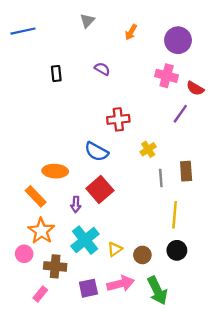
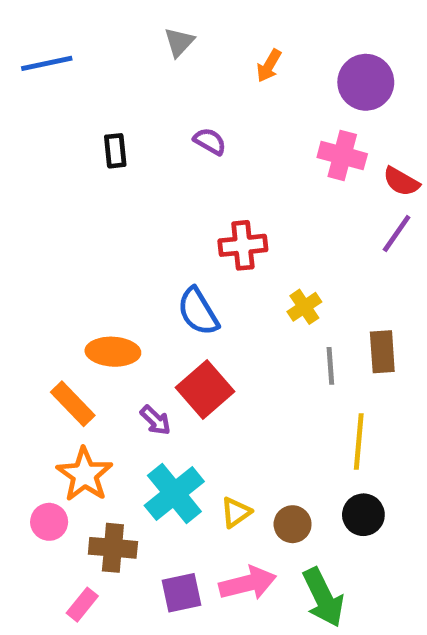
purple line: (180, 114) -> (397, 234), moved
blue semicircle: (96, 152) -> (198, 311), turned 30
purple arrow: (76, 204) -> (155, 420), turned -49

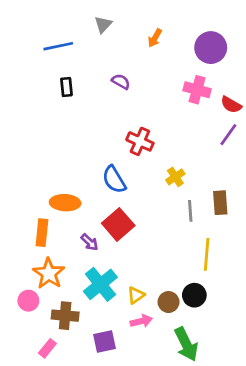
blue line: (47, 63) -> (58, 46), moved
red cross: (243, 245) -> (140, 141), turned 30
orange rectangle: (73, 404) -> (42, 233), turned 50
black circle: (363, 515) -> (194, 295), moved
pink arrow: (248, 583) -> (141, 321), moved, size x0.7

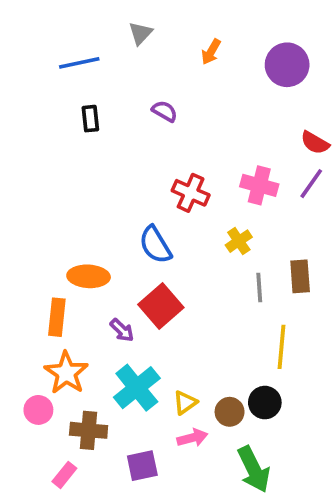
pink cross: (197, 90) -> (259, 185), moved

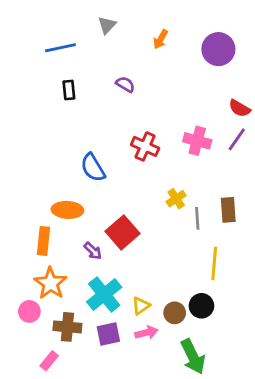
yellow cross: (239, 241) -> (176, 199), moved
blue semicircle: (155, 245) -> (93, 168), moved
purple square: (142, 466) -> (108, 334), moved

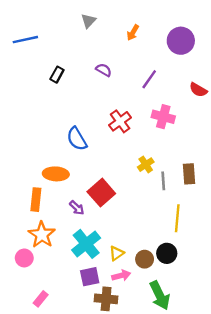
blue line: (60, 48) -> (25, 40), moved
black rectangle: (69, 90) -> (57, 75), turned 35
purple line: (237, 139) -> (149, 79), moved
red cross: (145, 146) -> (120, 121), turned 30
brown cross: (67, 327) -> (106, 299), moved

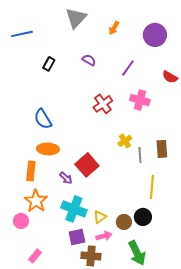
gray triangle: (88, 21) -> (76, 18), size x1.6
blue semicircle: (77, 139) -> (43, 119), moved
cyan cross: (86, 244) -> (74, 209), turned -30

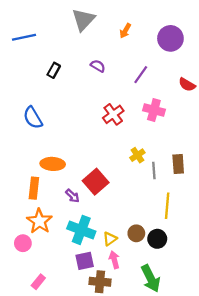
blue semicircle: (43, 119) -> (33, 118), moved
brown circle: (124, 222) -> (136, 233), moved
pink arrow: (104, 236) -> (114, 260), turned -91

